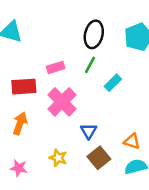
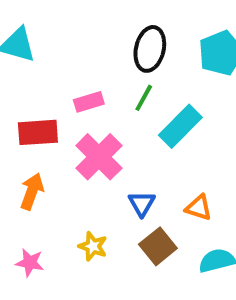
cyan rectangle: (113, 83) -> (180, 126), size x1.5
orange triangle: (132, 141) -> (199, 208), moved

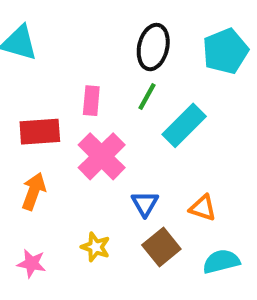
pink rectangle: (89, 102) -> (91, 101), turned -68

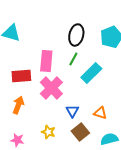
pink rectangle: (91, 101) -> (46, 61), size x1.5

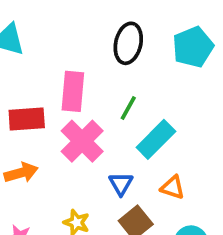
green line: (73, 59) -> (128, 108), moved
cyan rectangle: (91, 73) -> (156, 139), moved
orange arrow: (18, 105) -> (21, 173), turned 54

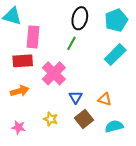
pink rectangle: (73, 91) -> (33, 37), moved
green line: (128, 108) -> (72, 43), moved
cyan rectangle: (156, 139) -> (115, 55), moved

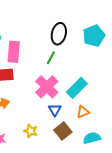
cyan rectangle: (115, 55) -> (77, 88), moved
pink cross: (54, 73) -> (47, 87), moved
orange triangle: (105, 99) -> (83, 112), turned -40

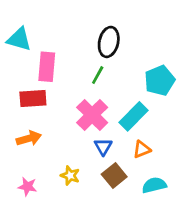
cyan pentagon: (94, 36) -> (160, 81), moved

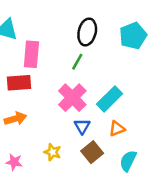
cyan pentagon: (160, 81) -> (133, 36), moved
cyan semicircle: (154, 185) -> (128, 161), turned -50

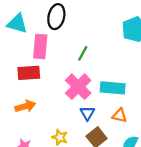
black ellipse: (87, 32) -> (56, 17), moved
cyan rectangle: (109, 99) -> (113, 88), turned 50
orange triangle: (117, 129) -> (120, 115), turned 35

